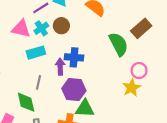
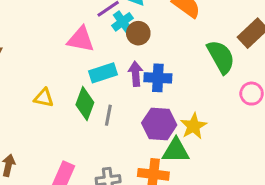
cyan cross: (41, 28) -> (123, 22), moved
purple arrow: (60, 67) -> (136, 74), moved
yellow star: (132, 88) -> (193, 126), moved
green diamond: (26, 102) -> (85, 104), moved, turned 35

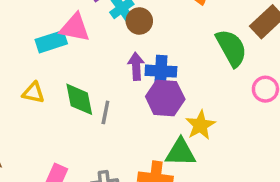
cyan rectangle: (103, 73) -> (51, 42), moved
green diamond: (85, 104) -> (79, 99), turned -32
purple hexagon: (159, 124) -> (165, 98), moved

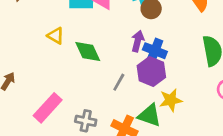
green diamond: (79, 99) -> (88, 52), turned -32
gray line: (105, 112) -> (119, 82), moved

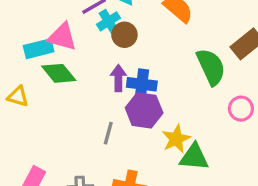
green diamond: (88, 52) -> (59, 73), moved
green triangle: (149, 115) -> (194, 157), moved

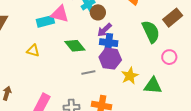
green diamond: (59, 73) -> (75, 46), moved
purple arrow: (118, 78) -> (104, 30), moved, turned -133
gray line: (108, 133) -> (88, 73), turned 64
green triangle: (194, 157) -> (153, 86), moved

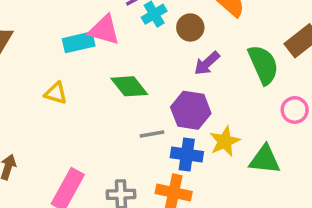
brown circle: (98, 12) -> (190, 27), moved
purple arrow: (104, 30) -> (207, 63), moved
blue cross: (109, 43) -> (187, 155), moved

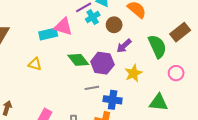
purple hexagon: (191, 110) -> (102, 63), moved
yellow star: (225, 141) -> (133, 73), moved

